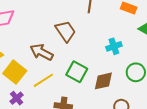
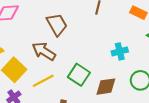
brown trapezoid: (66, 31) -> (57, 24), moved

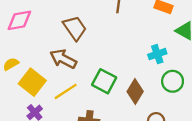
cyan cross: (120, 51) -> (157, 54), moved
brown diamond: (106, 87) -> (135, 92), turned -45

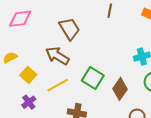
yellow square: (32, 82) -> (28, 75), size x0.7

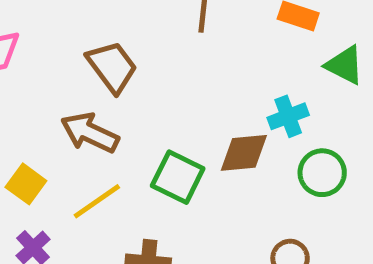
brown diamond: (120, 89) -> (244, 153), moved, turned 55

